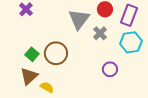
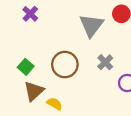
gray cross: (100, 33) -> (105, 62), moved
green square: (32, 54) -> (26, 67), moved

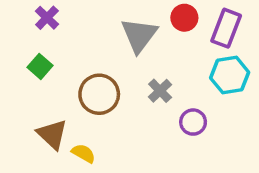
green square: (26, 67) -> (40, 66), moved
brown triangle: (34, 91) -> (52, 134), turned -35

